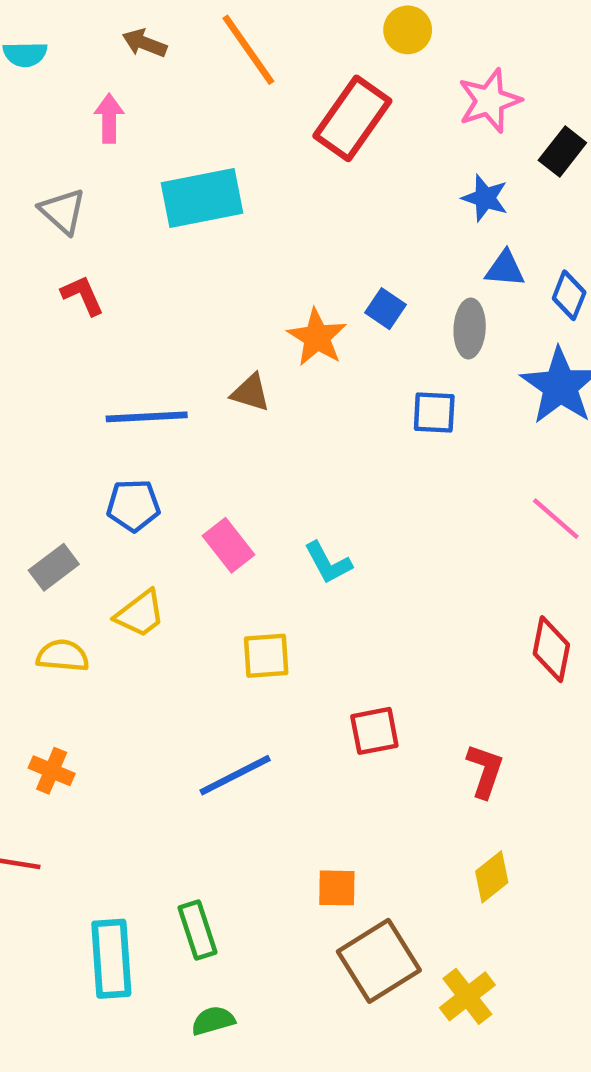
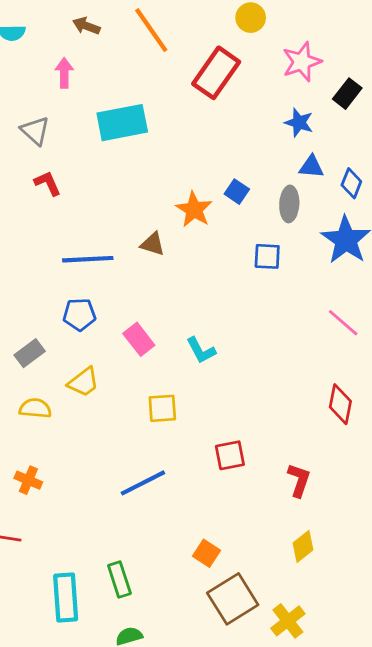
orange square: (337, 888) -> (206, 553), turned 32

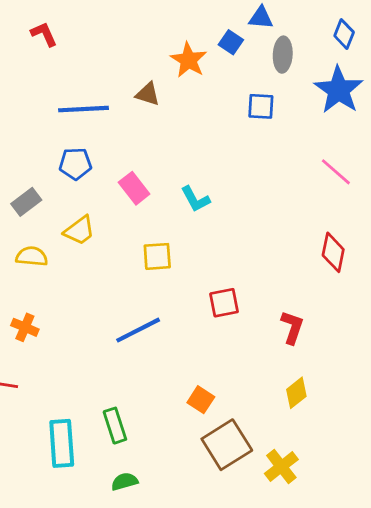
blue triangle: (311, 167) -> (261, 18), moved

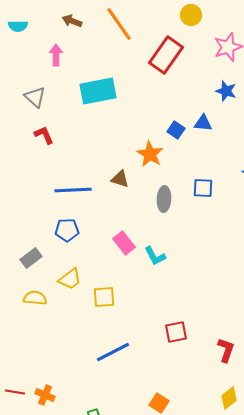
blue square: (231, 42) -> (176, 130), moved
gray ellipse: (283, 55) -> (164, 199), moved
pink rectangle: (134, 188) -> (124, 243), moved
yellow square: (157, 256) -> (104, 297), moved
orange cross: (25, 327) -> (45, 395), moved

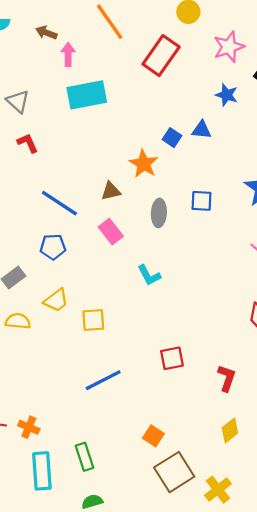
brown arrow: (72, 21) -> (46, 33), moved
pink arrow: (56, 55) -> (68, 54), moved
brown triangle: (120, 179) -> (111, 191), turned -30
blue line: (73, 190) -> (59, 203), turned 36
pink rectangle: (124, 243) -> (111, 232), moved

